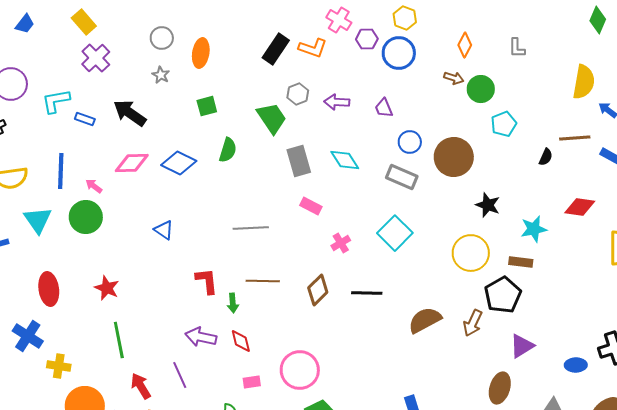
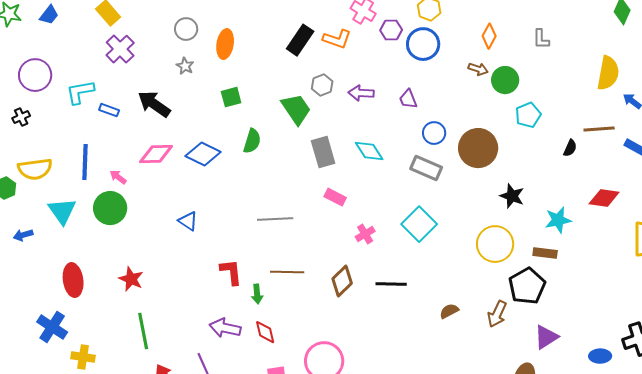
brown semicircle: (425, 320) -> (449, 311), size x0.6

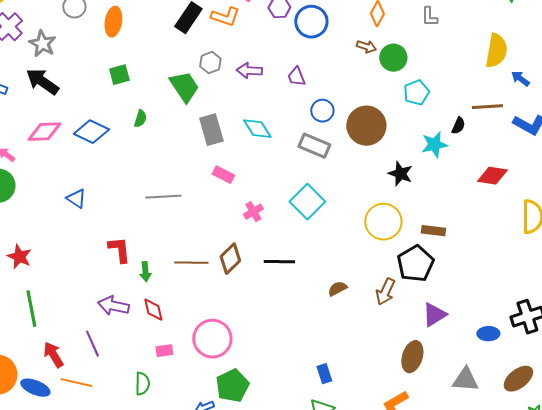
gray star: (185, 66) -> (42, 44), moved, size x1.5
green semicircle: (252, 141) -> (140, 119), size x0.7
cyan star: (558, 220) -> (434, 145), moved
brown line: (287, 272) -> (191, 263), moved

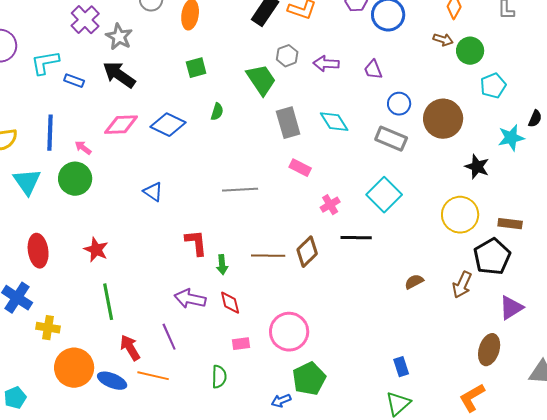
black line: (279, 262) -> (356, 238), moved

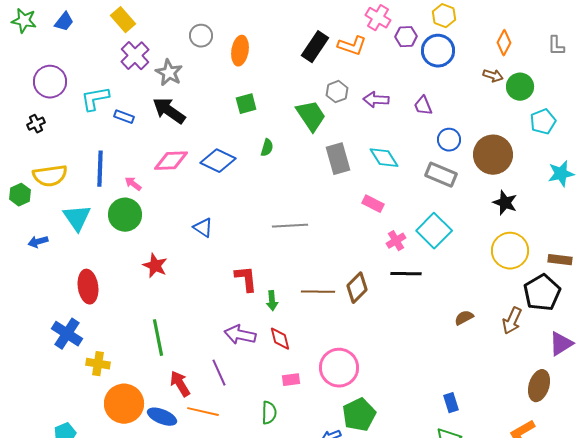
black star: (477, 167) -> (505, 203), moved
pink rectangle: (300, 168) -> (373, 204), moved
pink cross: (330, 205) -> (396, 241), moved
red star: (96, 250) -> (155, 266), moved

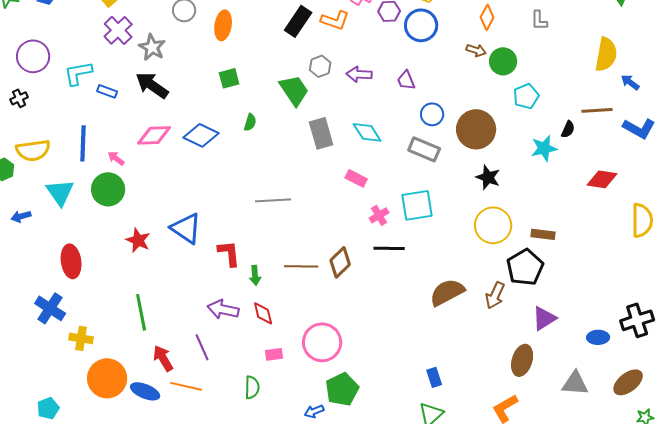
blue triangle: (203, 228) -> (186, 228), moved, size x1.6
cyan square: (434, 231) -> (417, 205), turned 36
brown semicircle: (464, 318) -> (447, 292), size x1.8

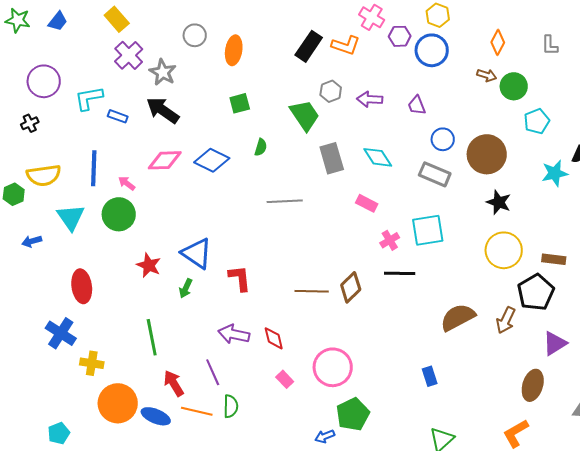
gray line: (273, 200) -> (285, 201), moved
green arrow: (255, 275) -> (186, 288), moved, turned 30
pink rectangle: (274, 354) -> (285, 379), turned 54
blue rectangle: (434, 377) -> (430, 376), moved
green semicircle: (252, 387) -> (231, 406), moved

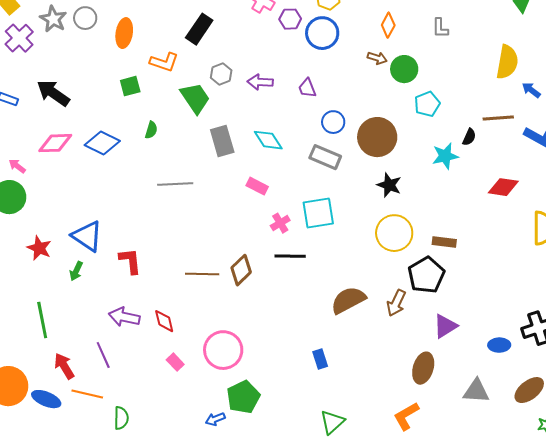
orange L-shape: (346, 45) -> (164, 62), moved
gray star: (163, 72) -> (53, 19), moved
green semicircle: (231, 406) -> (121, 418), moved

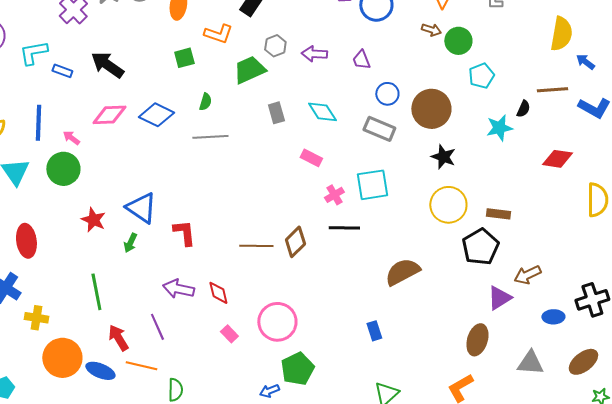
green trapezoid: (195, 98) -> (249, 70), turned -80
gray rectangle: (222, 141) -> (276, 113), size x0.7
gray line: (175, 184) -> (210, 137), moved
brown arrow: (396, 303) -> (527, 275), moved, turned 40

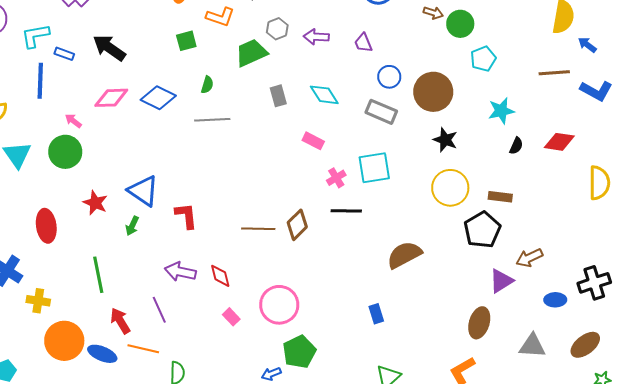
black semicircle: (523, 109) -> (516, 146), moved
blue line: (38, 123) -> (40, 81), moved
red ellipse: (26, 241) -> (46, 226), moved

